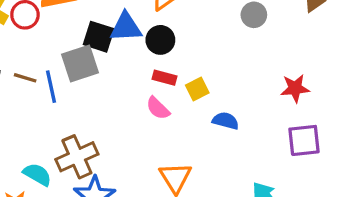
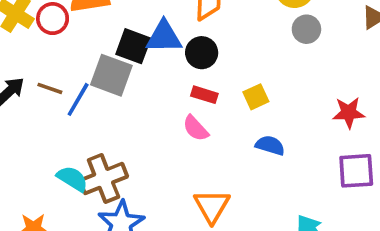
gray square: (80, 64) -> (111, 75), turned 36
blue line: (51, 87) -> (78, 99), turned 40
yellow square: (197, 89) -> (256, 97), moved
cyan semicircle: (37, 174) -> (72, 179), moved

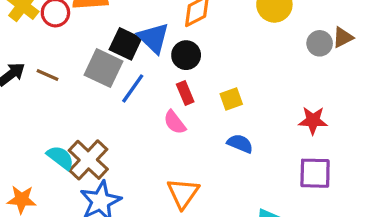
gray circle: (306, 29) -> (320, 43), moved
blue triangle: (164, 37) -> (154, 38), turned 40
red rectangle: (204, 95) -> (185, 93), turned 45
blue line: (78, 99) -> (133, 88), moved
brown cross: (104, 178) -> (88, 160), turned -30

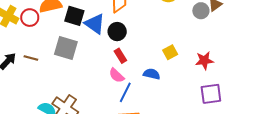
black square: (125, 44) -> (74, 16), moved
blue line: (133, 88) -> (125, 92), moved
yellow square: (231, 99) -> (170, 52), moved
blue semicircle: (240, 144) -> (152, 74), moved

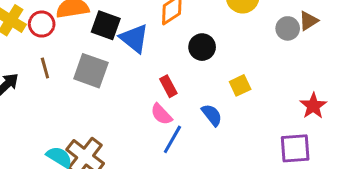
black circle: (117, 32) -> (202, 47), moved
brown line: (31, 58) -> (45, 68), moved, turned 56
red star: (204, 61) -> (313, 106), moved, turned -30
blue semicircle: (152, 74) -> (212, 115), turned 35

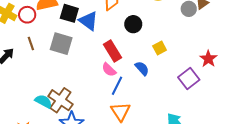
red rectangle: (168, 86) -> (113, 51), size x1.5
purple square: (295, 148) -> (189, 78), moved, turned -30

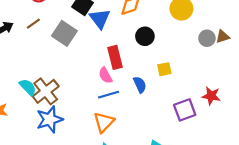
brown line: (31, 43) -> (33, 24), turned 56
red star: (208, 59) -> (211, 96), turned 30
blue line: (117, 86) -> (109, 95), turned 30

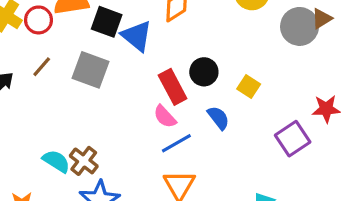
black circle: (145, 36) -> (204, 72), moved
gray circle: (207, 38) -> (300, 26), size x1.5
yellow square: (164, 69) -> (249, 87), turned -32
brown cross: (46, 91) -> (84, 161), size x0.7

